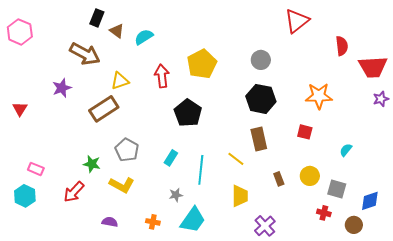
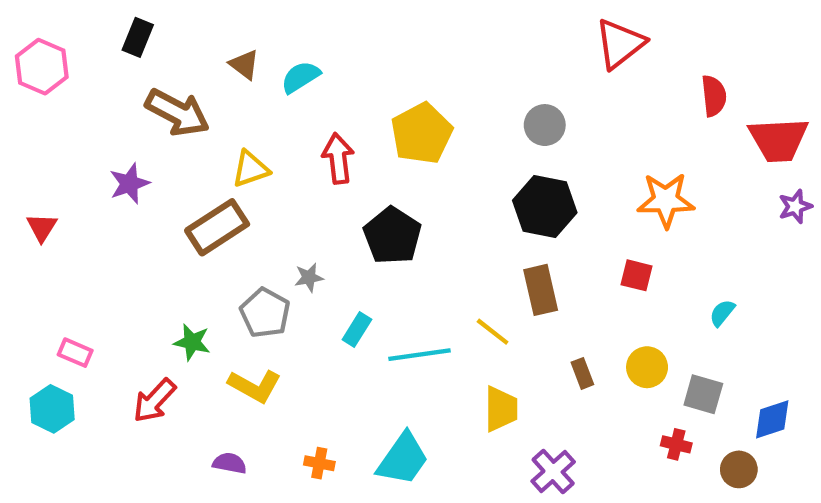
black rectangle: (97, 18) -> (138, 37), moved
cyan line: (201, 170) -> (420, 355), turned 76
gray star: (176, 195) -> (309, 277), moved

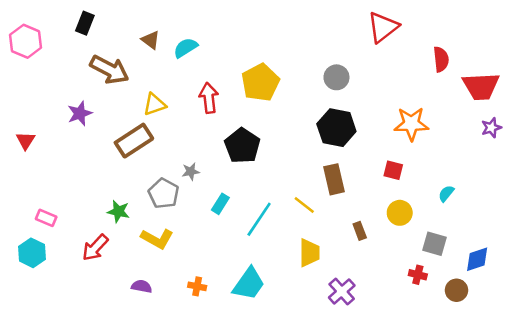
cyan line: (420, 355) -> (259, 219), turned -48
yellow circle: (647, 367) -> (400, 213), moved

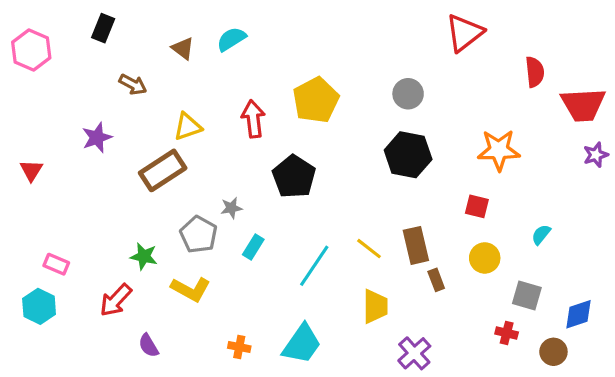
cyan semicircle: (186, 48) -> (231, 39), moved
brown arrow: (109, 70) -> (133, 84), size x0.6
brown rectangle: (334, 179) -> (416, 245), moved
cyan rectangle: (220, 204) -> (253, 247), moved
purple semicircle: (142, 286) -> (149, 346), moved, turned -132

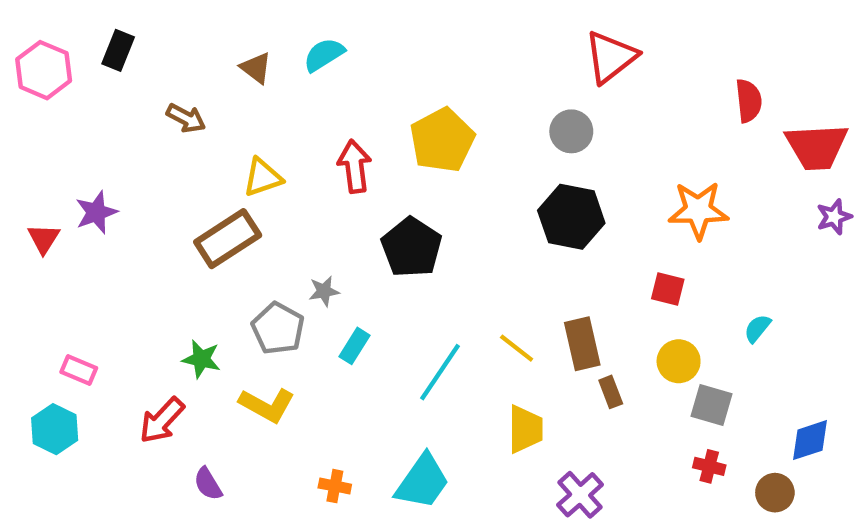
black rectangle: (103, 28) -> (118, 50), moved
red triangle: (464, 33) -> (611, 57), moved
purple star: (97, 138) -> (96, 212), moved
gray square: (527, 295) -> (711, 405), moved

